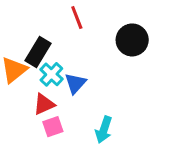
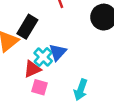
cyan cross: (51, 74) -> (43, 57), moved
pink square: (53, 127) -> (39, 87), turned 35

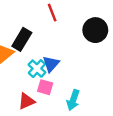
red triangle: (32, 69) -> (26, 101), moved
pink square: (39, 87) -> (45, 87), moved

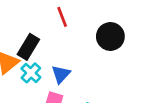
cyan cross: (37, 69) -> (31, 73), moved

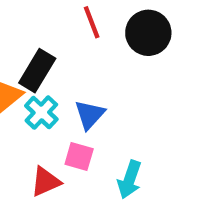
black circle: (110, 36) -> (148, 33), moved

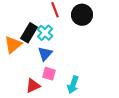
cyan cross: (41, 112) -> (45, 33), moved
blue triangle: (90, 115) -> (45, 54), moved

